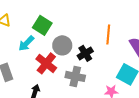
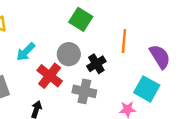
green square: (42, 25) -> (81, 19), moved

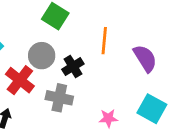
cyan square: (147, 89) -> (152, 109), moved

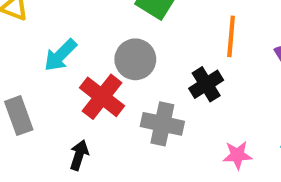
black cross: (73, 67) -> (206, 84), moved

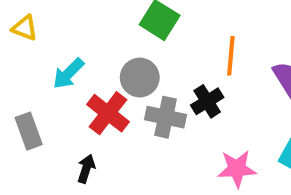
gray cross: (162, 124) -> (166, 117), moved
pink star: (237, 155) -> (237, 169), size x1.4

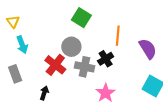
yellow triangle: (25, 28) -> (13, 22), turned 32
cyan arrow: (68, 74) -> (22, 45), moved, turned -66
pink star: (237, 169) -> (106, 93), moved, turned -30

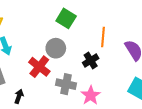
gray cross: (84, 67) -> (66, 84), moved
black arrow: (44, 93) -> (19, 96), moved

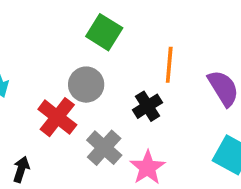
gray cross: (66, 84) -> (104, 148), turned 30

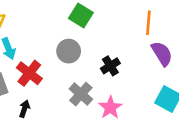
orange line: (169, 65) -> (148, 23), moved
red cross: (57, 117) -> (29, 73), moved

